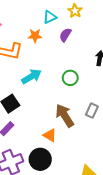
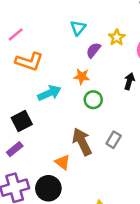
yellow star: (75, 11) -> (117, 37), moved
cyan triangle: (50, 17) -> (78, 28), turned -32
orange star: (35, 36) -> (82, 77), moved

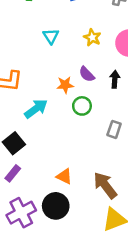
purple semicircle: (93, 50) -> (87, 74), moved, turned -70
gray rectangle: (114, 140) -> (114, 129), moved
brown arrow: (82, 142) -> (105, 185), moved

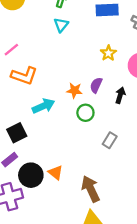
cyan triangle: (51, 36) -> (61, 25), moved
purple semicircle: (87, 74) -> (96, 85), turned 56
black circle: (56, 206) -> (31, 175), moved

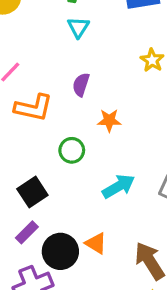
purple semicircle: (96, 85) -> (81, 85), moved
cyan arrow: (43, 106) -> (119, 186), moved
green circle: (85, 113) -> (72, 150), moved

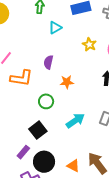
cyan triangle: (78, 27) -> (55, 28), moved, turned 32
black square: (32, 192) -> (38, 130), moved
orange triangle: (96, 243) -> (73, 166), moved

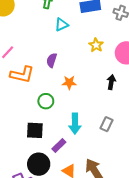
cyan arrow: (75, 121) -> (75, 124), turned 120
black square: (38, 130) -> (35, 130), turned 36
purple rectangle: (23, 152) -> (59, 145), moved

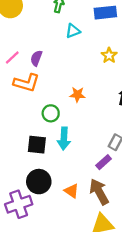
purple semicircle: (52, 60) -> (36, 58), moved
cyan arrow: (75, 124) -> (64, 138), moved
purple rectangle: (59, 145) -> (104, 162), moved

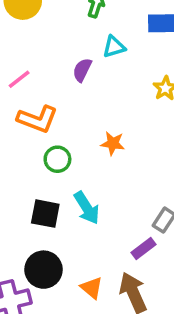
purple semicircle: (36, 58) -> (82, 70), moved
green circle: (51, 113) -> (57, 159), moved
cyan arrow: (64, 138) -> (87, 208), turned -40

